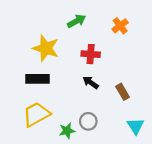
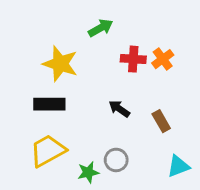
orange cross: (120, 26) -> (163, 59), moved
red cross: (91, 54) -> (133, 59), moved
cyan triangle: (135, 126) -> (178, 166), turned 42

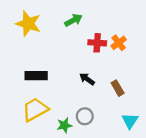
yellow star: (60, 64) -> (28, 24), moved
cyan triangle: (178, 166) -> (130, 121), turned -36

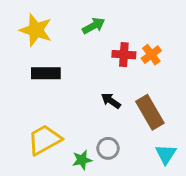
black rectangle: (36, 76) -> (46, 73), moved
brown rectangle: (118, 88) -> (150, 112), size x1.6

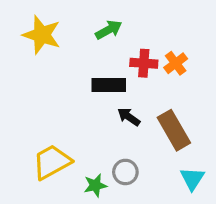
black rectangle: (46, 73) -> (109, 85), moved

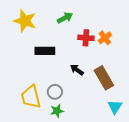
black rectangle: (109, 85) -> (45, 51), moved
yellow trapezoid: (52, 162) -> (31, 97), turned -75
gray circle: (125, 172) -> (55, 92), moved

